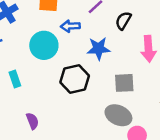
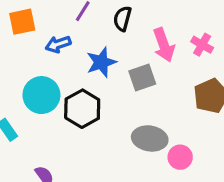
cyan circle: (44, 45) -> (41, 95), moved
gray square: (124, 83) -> (142, 77), moved

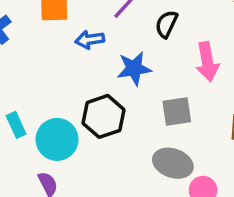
gray square: (142, 77) -> (177, 111), moved
cyan circle: (41, 95) -> (57, 139), moved

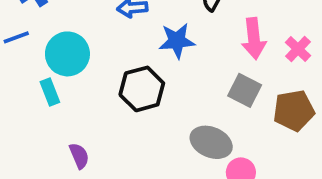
gray square: (177, 111) -> (245, 90), moved, turned 32
cyan circle: (57, 139) -> (67, 54), moved

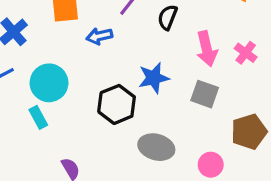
blue star: (177, 41) -> (154, 78), moved
brown pentagon: (294, 111) -> (249, 132), moved
gray ellipse: (211, 142) -> (156, 147), moved

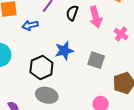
pink arrow: (207, 49) -> (96, 17), moved
gray ellipse: (156, 147) -> (47, 95), moved

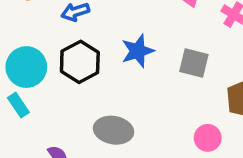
black hexagon: (41, 68) -> (80, 62), moved

